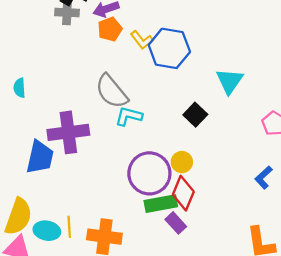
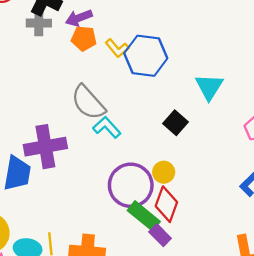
orange pentagon: (110, 29) -> (84, 38), turned 30
cyan L-shape: (129, 116) -> (107, 127), turned 36
green rectangle: (161, 204) -> (144, 216), turned 52

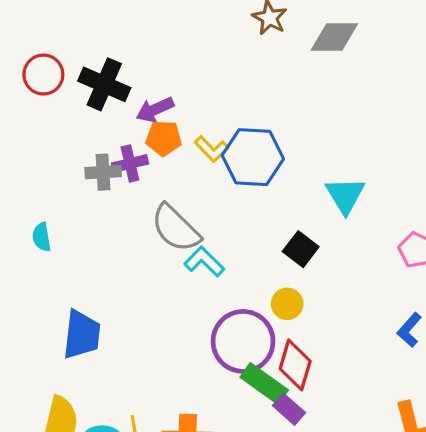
gray cross: (39, 23) -> (103, 172), moved
purple cross: (45, 147) -> (130, 164), moved, size x0.6
yellow circle: (164, 172) -> (287, 304), moved

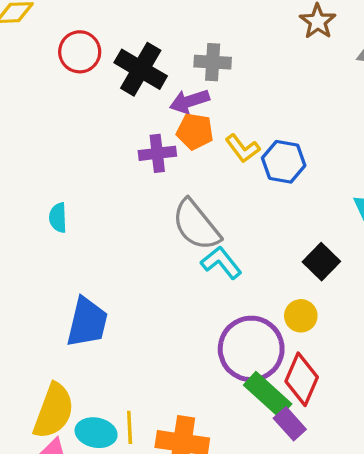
blue hexagon: (253, 157) -> (284, 162), size x0.7
gray cross: (103, 172) -> (213, 62), moved

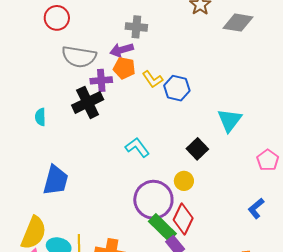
black cross: (141, 69) -> (88, 102), moved, turned 32
gray semicircle: (196, 225) -> (79, 57), moved, turned -44

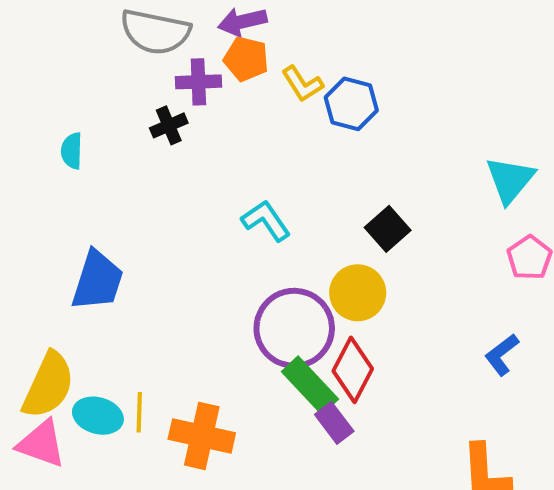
black cross: (88, 102) -> (169, 125), size x0.6
cyan triangle: (230, 120) -> (510, 180), moved
yellow circle: (184, 181) -> (358, 293), size x1.4

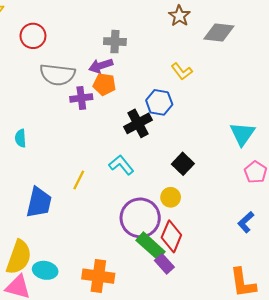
yellow L-shape: (302, 84) -> (182, 71), moved
black cross: (169, 125) -> (138, 123), moved, size x1.5
yellow circle: (358, 293) -> (171, 197), size x0.7
yellow line: (139, 412) -> (79, 180), moved, turned 30

